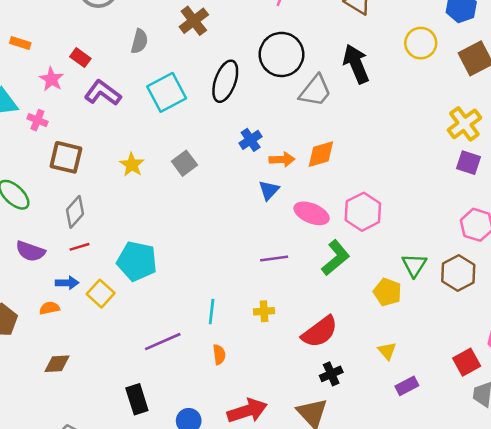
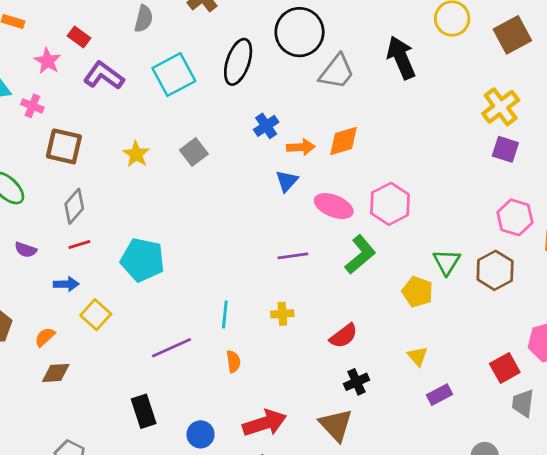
black arrow: (356, 64) -> (401, 58), moved
purple semicircle: (30, 251) -> (26, 250), size x0.7
yellow square: (101, 294) -> (96, 315), moved
orange semicircle: (49, 308) -> (45, 337), moved, turned -30
red semicircle: (320, 332) -> (344, 336), size x0.7

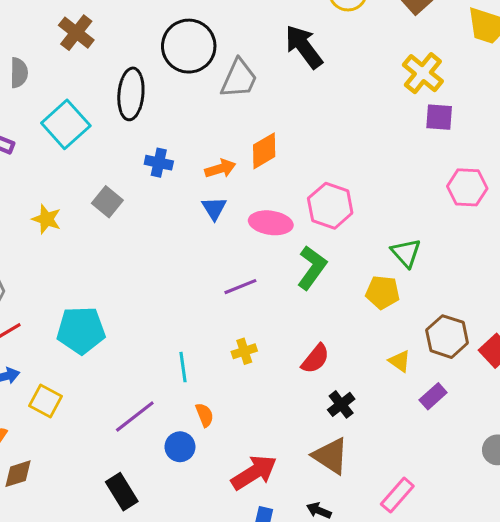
blue cross: (266, 126) -> (159, 163), moved, turned -30
brown hexagon: (495, 270) -> (447, 337), moved
blue circle: (201, 434) -> (180, 447), moved

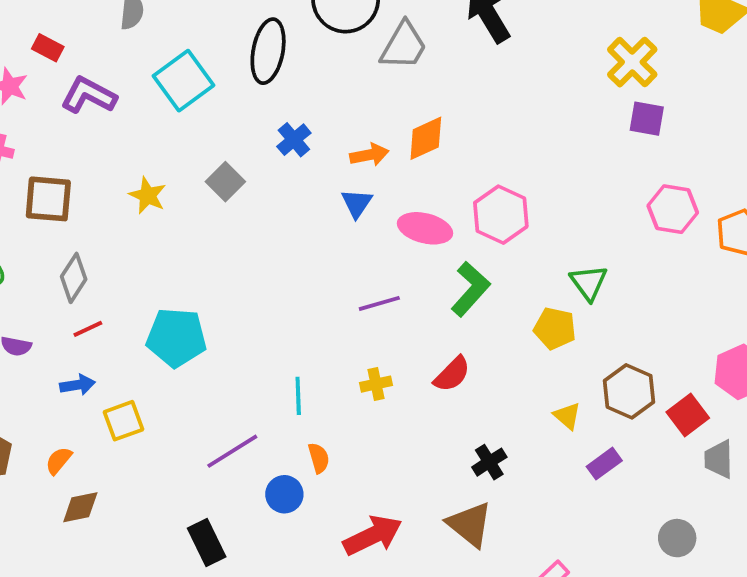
blue cross: (159, 163) -> (294, 140), turned 32
red semicircle: (315, 359) -> (452, 374), moved
yellow square: (45, 401) -> (123, 421), turned 36

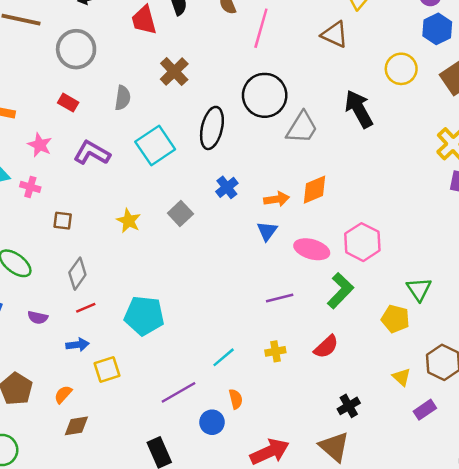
red rectangle: (48, 48) -> (68, 103), moved
brown square: (48, 199) -> (63, 221), size x0.6
cyan line: (298, 396) -> (224, 357), turned 50

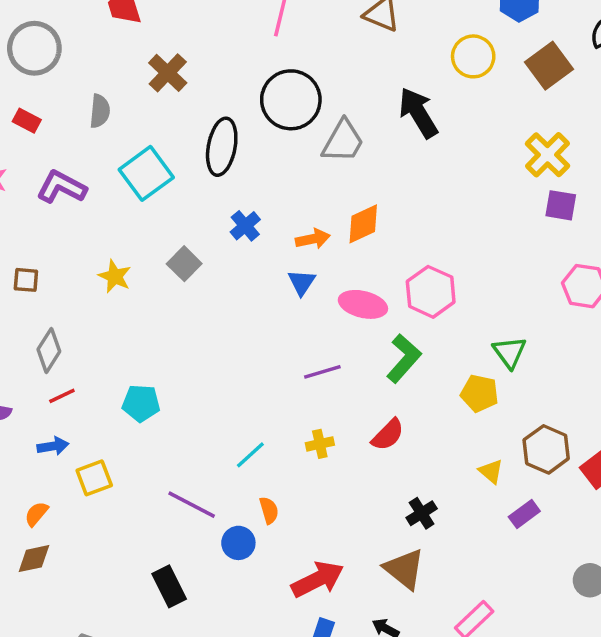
cyan pentagon: (144, 316) -> (141, 403), size x0.7
purple line: (178, 392) -> (192, 505), turned 60
brown diamond: (76, 426) -> (34, 559), moved

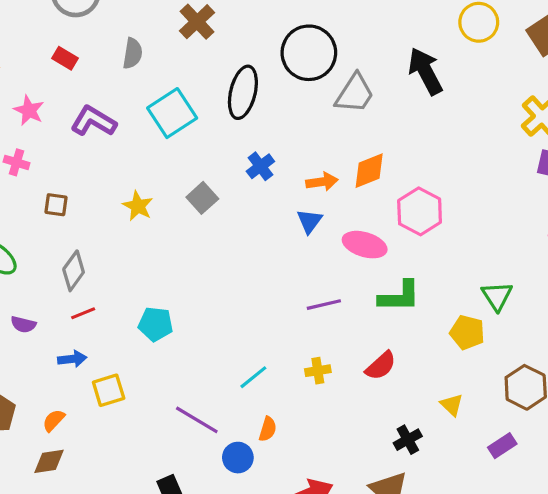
pink hexagon: (431, 292) -> (420, 211), moved
green L-shape: (404, 358) -> (399, 296), turned 45
yellow triangle: (491, 471) -> (452, 405), moved
orange semicircle: (269, 510) -> (268, 429), turned 30

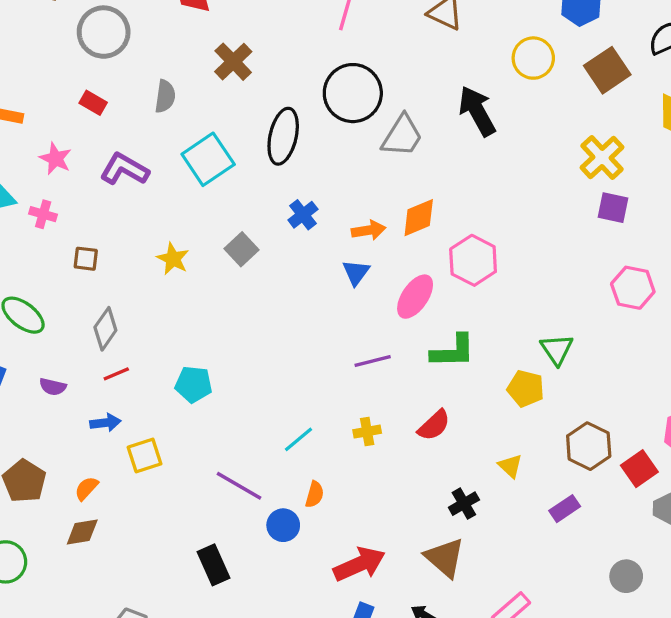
pink ellipse: (365, 245) -> (415, 297), turned -72

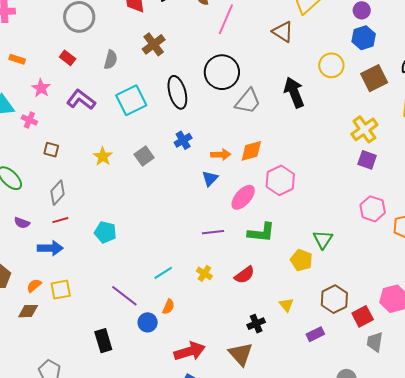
black ellipse: (283, 136) -> (177, 92), turned -36
blue arrow: (105, 423) -> (50, 248), size x1.4
yellow cross: (367, 432) -> (204, 273), turned 35
yellow square: (145, 456) -> (61, 290), moved

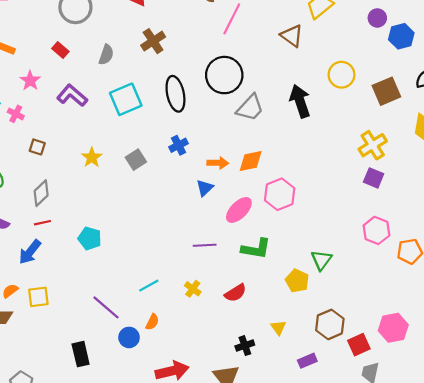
blue hexagon: (364, 38) -> (401, 36), moved
blue arrow: (50, 248) -> (30, 252), turned 125

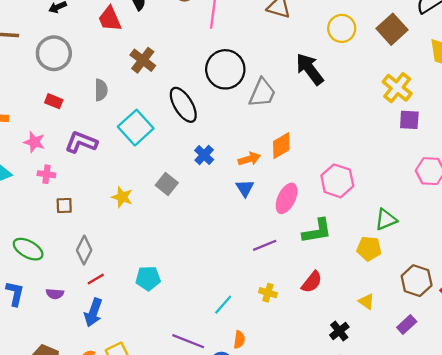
pink cross: (16, 114) -> (46, 174), moved
pink hexagon: (280, 194) -> (337, 181), moved
green triangle: (321, 260) -> (386, 220), turned 50

